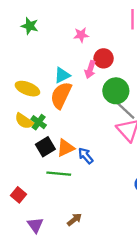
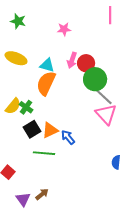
red circle: (104, 58) -> (86, 63), moved
cyan triangle: (62, 75) -> (47, 65), turned 42
yellow ellipse: (27, 89) -> (16, 58), moved
yellow semicircle: (24, 121) -> (13, 106), turned -84
brown arrow: (74, 219) -> (42, 194), moved

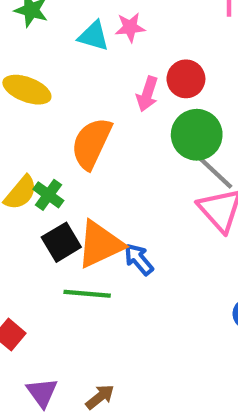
red circle: (86, 63) -> (186, 79), moved
cyan triangle: (47, 65) -> (94, 36), moved
orange triangle: (50, 130) -> (100, 244), size x1.4
brown arrow: (42, 194) -> (100, 397), moved

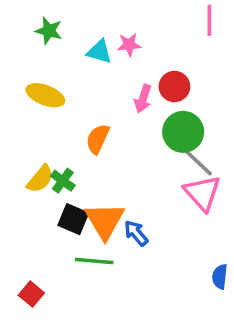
orange semicircle: (91, 143) -> (98, 139), size x0.7
black square: (61, 242) -> (73, 219), turned -36
orange triangle: (100, 244) -> (105, 221), turned -36

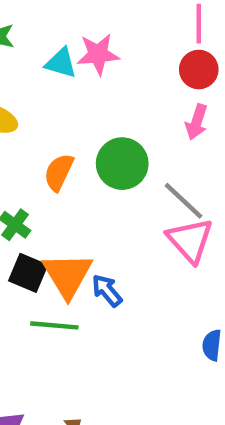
pink star: (129, 45) -> (98, 54), size x1.4
red circle: (174, 87) -> (199, 70), moved
pink arrow: (143, 99) -> (197, 122), moved
green circle: (183, 132) -> (122, 164), moved

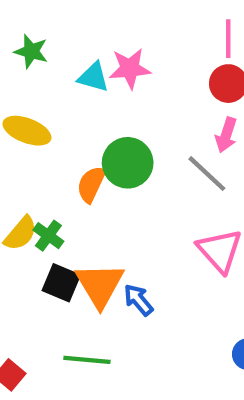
green circle: (122, 164) -> (128, 163), moved
gray line: (183, 201) -> (207, 174), moved
green line: (54, 325) -> (87, 360), moved

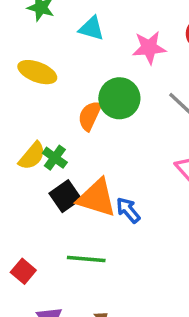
pink star: (130, 69) -> (149, 48), moved
black square: (61, 283) -> (65, 196), turned 32
orange triangle: (100, 285) -> (97, 198), turned -42

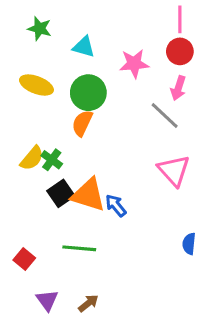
green circle: (119, 98) -> (88, 93), moved

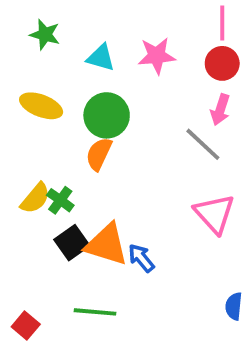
pink star: (134, 64) -> (157, 56), moved

